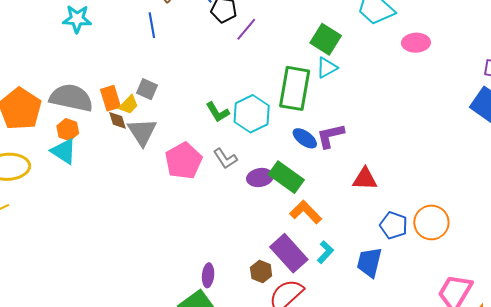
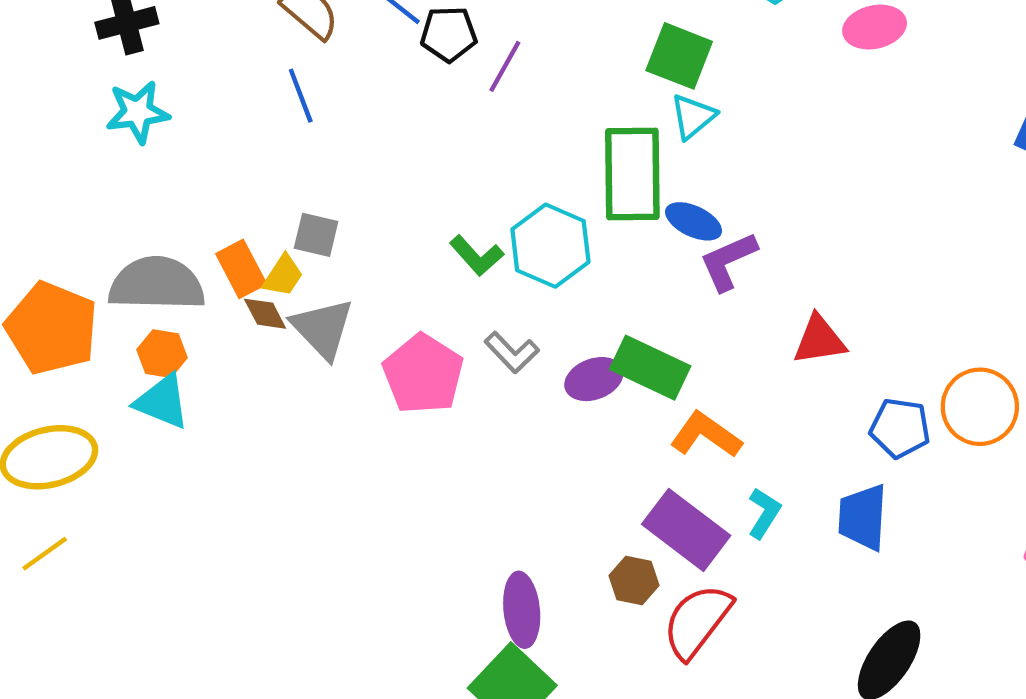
blue ellipse: (305, 138) -> (694, 221), moved
purple ellipse: (208, 275) -> (522, 610), size x1.4

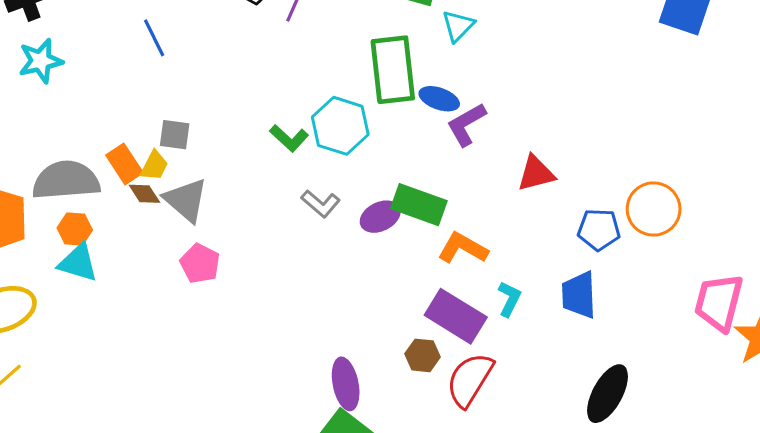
cyan triangle: (693, 116) -> (458, 26), moved
pink pentagon: (423, 374) -> (200, 264), moved, size x0.7

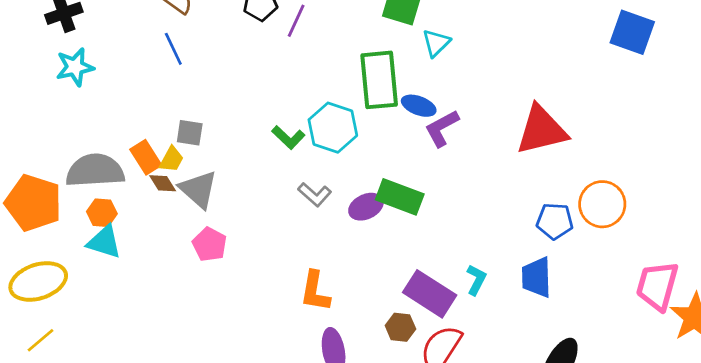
red triangle: (536, 173) -> (542, 130), moved, size x1.6
orange L-shape: (463, 248) -> (315, 291), moved, turned -111

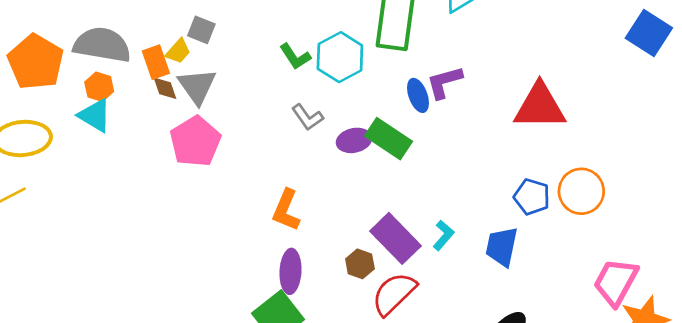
blue ellipse: (419, 106) -> (418, 95), moved, turned 36
orange rectangle: (146, 157) -> (156, 62), moved
brown diamond: (163, 183) -> (165, 88), moved
pink pentagon: (210, 244) -> (195, 141), size x1.5

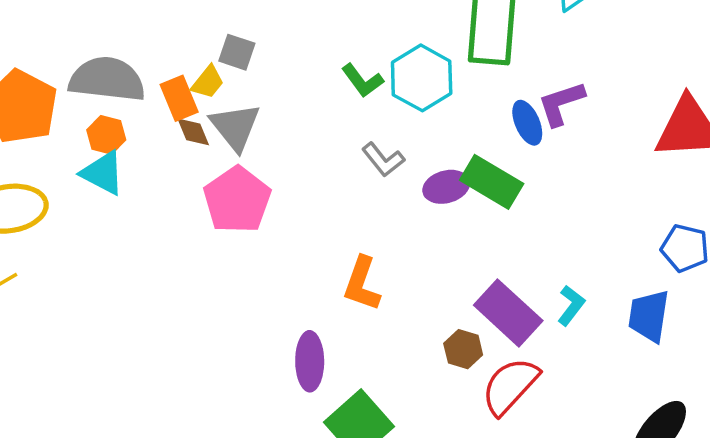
purple ellipse: (290, 271) -> (310, 361), moved

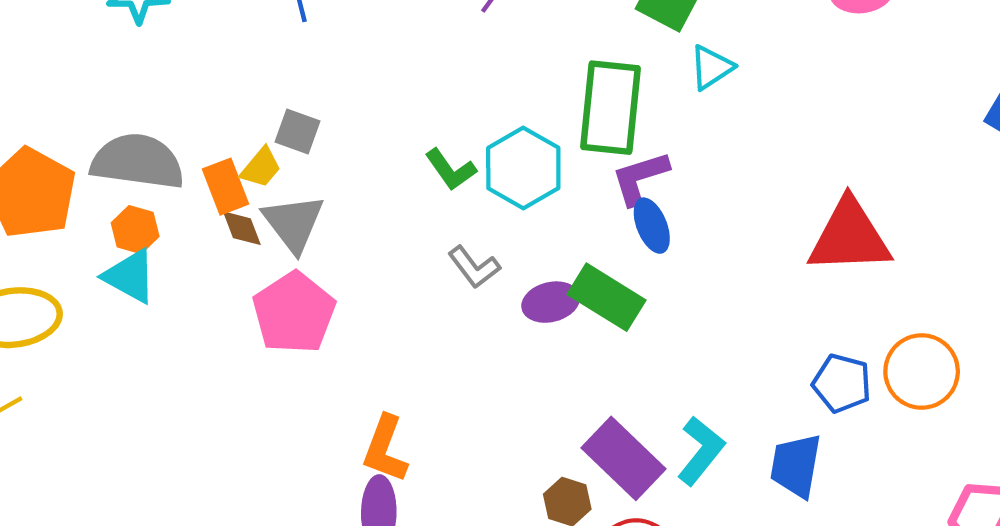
purple L-shape: (561, 103) -> (640, 178), moved
orange L-shape: (362, 284) -> (385, 449), moved
cyan L-shape: (571, 305) -> (701, 451), size x1.4

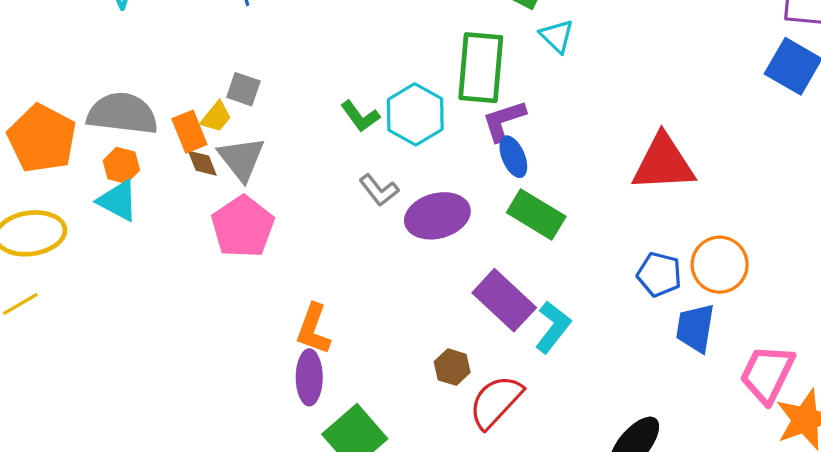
cyan triangle: (711, 67) -> (557, 36), turned -42
green rectangle: (606, 297) -> (536, 215), moved
purple ellipse: (551, 302) -> (437, 216), size x1.5
purple rectangle: (623, 458) -> (504, 300), moved
blue trapezoid: (796, 466) -> (695, 328), moved

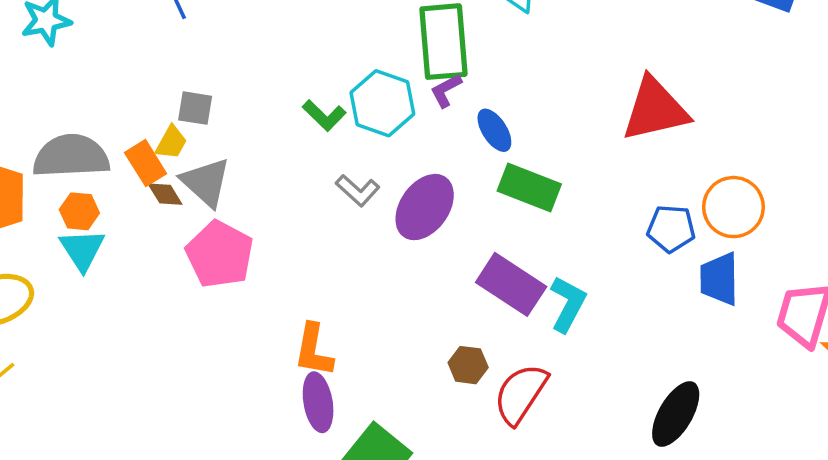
purple L-shape: (504, 121) -> (446, 90), moved, size x0.7
cyan triangle: (118, 201) -> (82, 250), turned 39
purple ellipse: (437, 216) -> (425, 207), turned -30

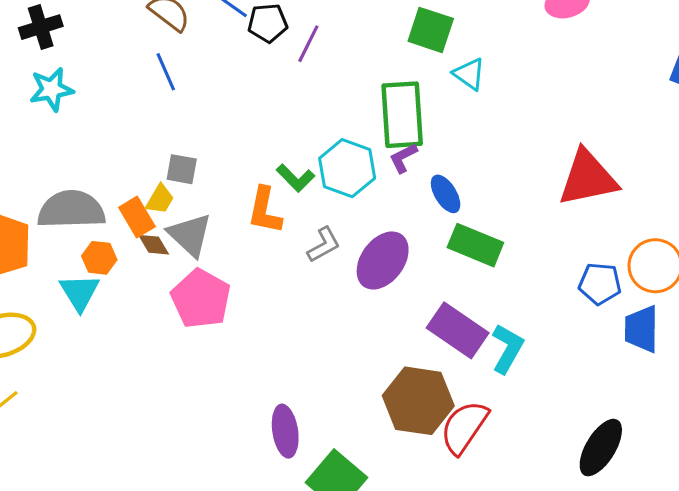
gray L-shape: (358, 190) -> (324, 245), turned -72
orange hexagon: (79, 211) -> (99, 258), moved
orange L-shape: (314, 350) -> (265, 210), moved
brown hexagon: (468, 365) -> (418, 401), size x2.0

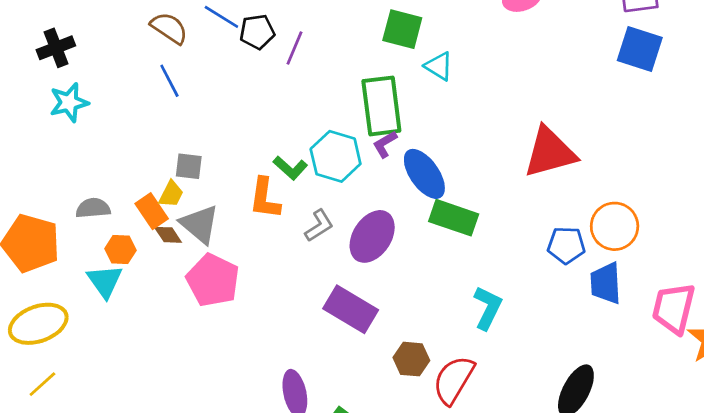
blue ellipse: (446, 194) -> (424, 174), size x1.5
gray semicircle: (71, 210) -> (93, 208), size x0.6
purple rectangle: (458, 330) -> (351, 309), moved
brown hexagon: (418, 401) -> (411, 359), size x0.6

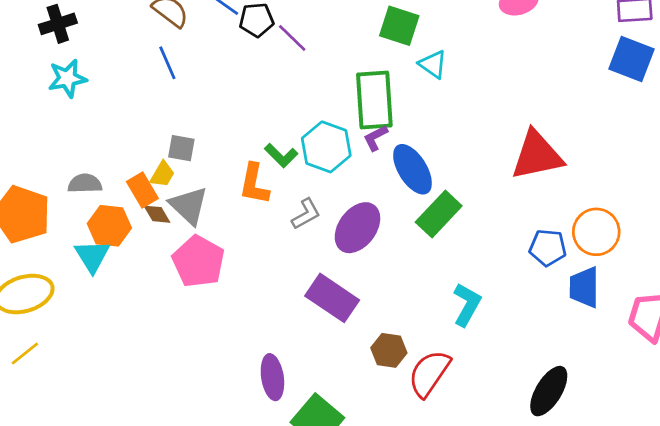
purple line: (294, 48) -> (292, 38), turned -72
green rectangle: (454, 218) -> (439, 214), turned -69
orange hexagon: (120, 249) -> (109, 226), size x1.4

